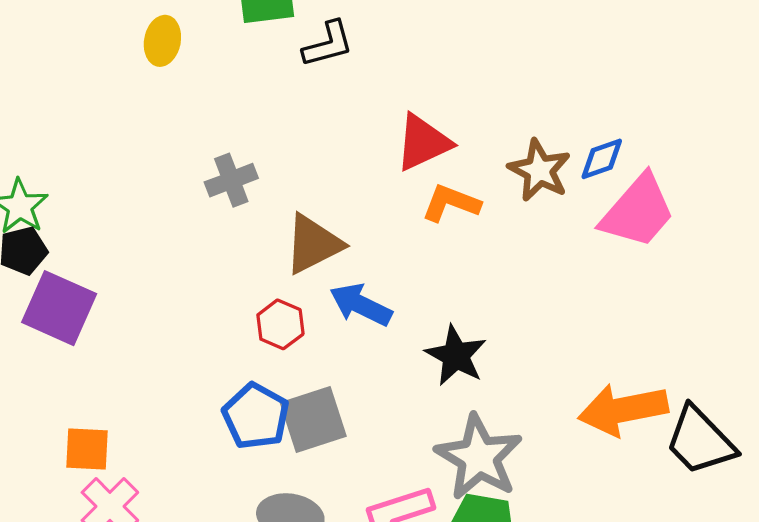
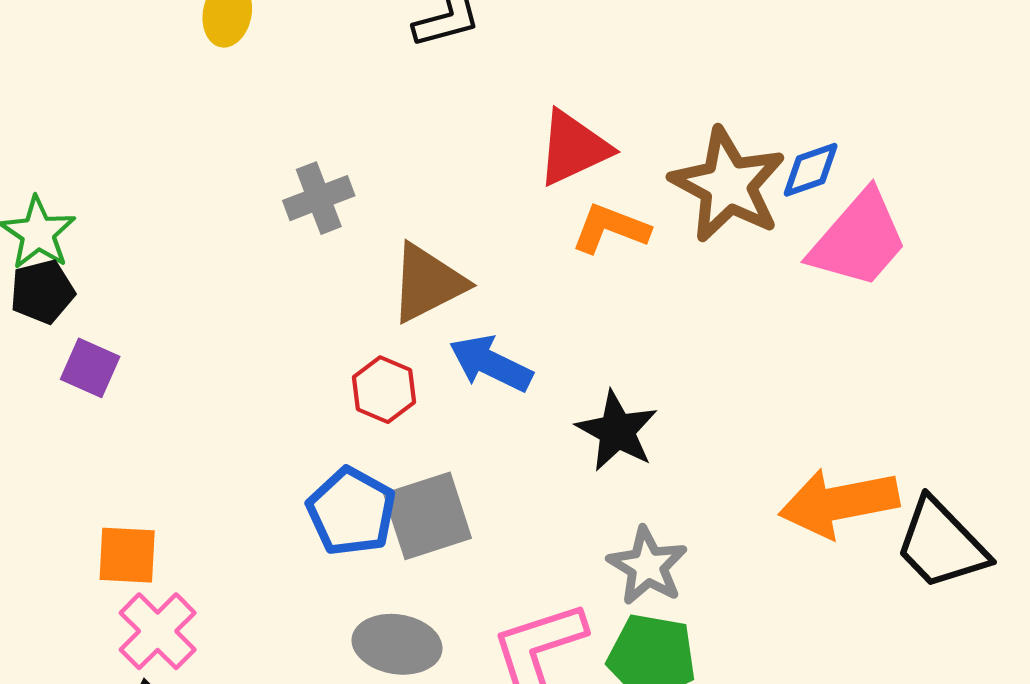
brown star: (539, 170) -> (728, 185), size x1.4
purple square: (59, 308) -> (90, 368), size x0.6
gray star: (479, 457) -> (647, 566), size x0.7

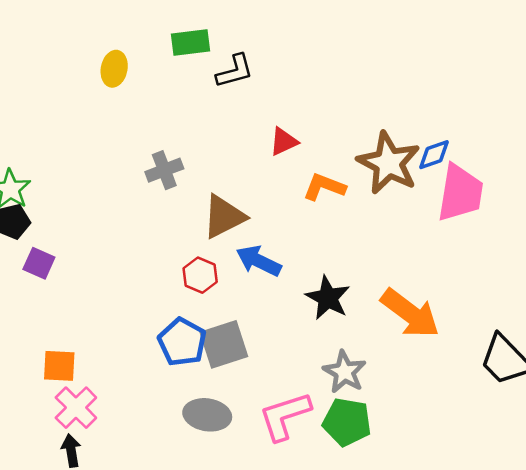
red triangle: (573, 148) -> (284, 142), moved, size x0.7
pink trapezoid: (859, 239) -> (460, 193), turned -32
orange arrow: (839, 503) -> (410, 313), moved, turned -132

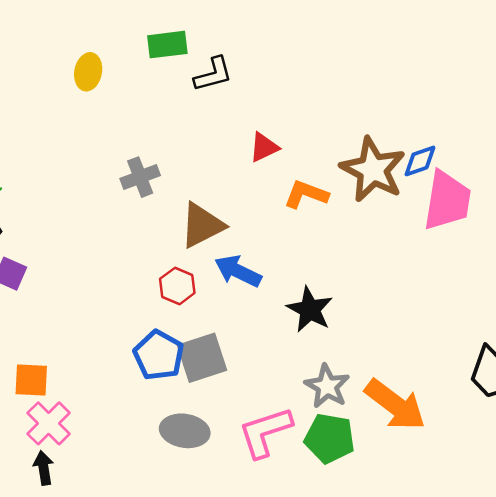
orange arrow: (410, 313) -> (395, 405), moved

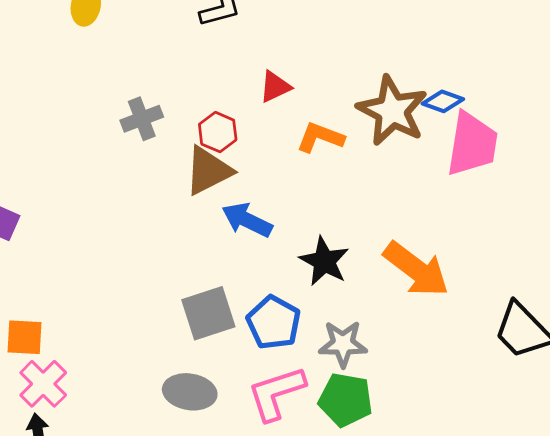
blue diamond: (420, 161) -> (443, 101), turned 39
red hexagon: (177, 286) -> (218, 132), moved
blue pentagon: (159, 355) -> (274, 323), moved
gray star: (327, 386) -> (343, 344), turned -30
orange arrow: (395, 405) -> (416, 269), moved

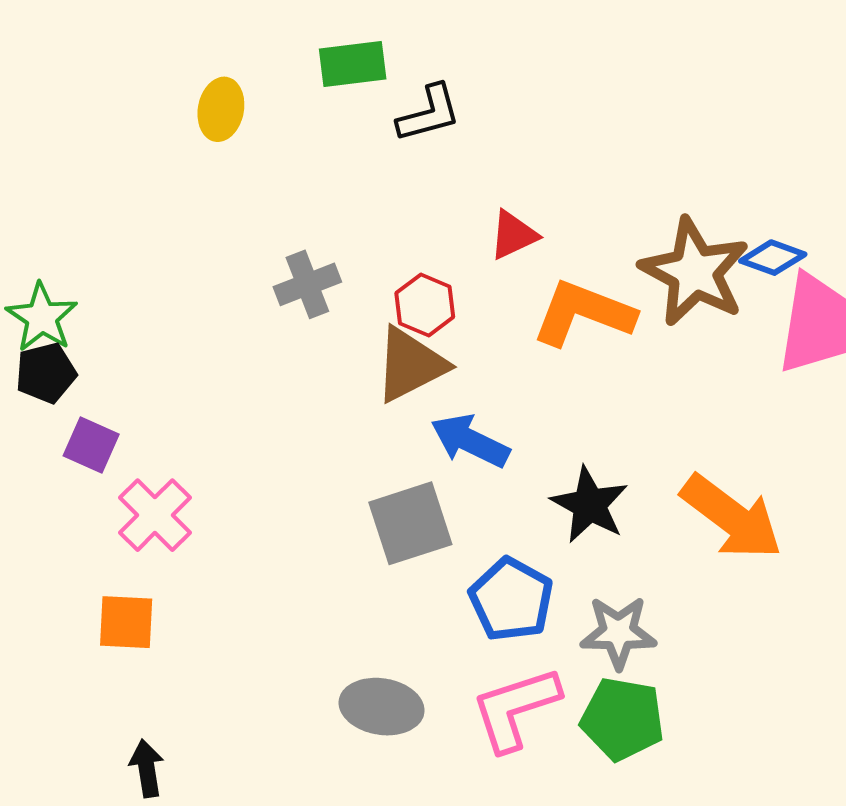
orange L-shape: (320, 137) -> (583, 313), size x1.4
gray square: (208, 313) -> (410, 523), moved
pink cross: (43, 384) -> (155, 515), moved

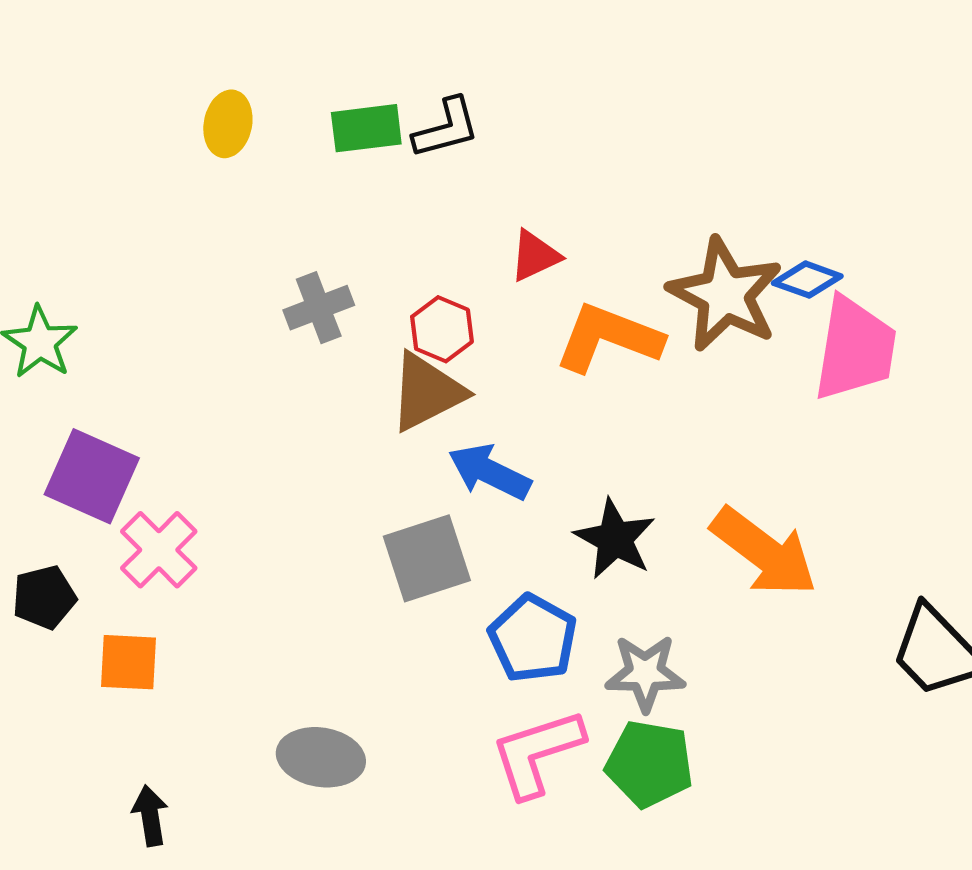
green rectangle: (353, 64) -> (366, 128), moved
black pentagon: (46, 373) -> (44, 597), moved
purple square: (91, 445) -> (92, 476), size x1.6
gray ellipse: (382, 707) -> (321, 757), moved

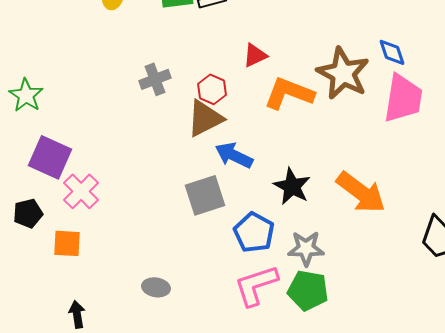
blue diamond: (807, 280) -> (392, 52), moved, turned 52
gray ellipse: (321, 757) -> (156, 287), size x0.7

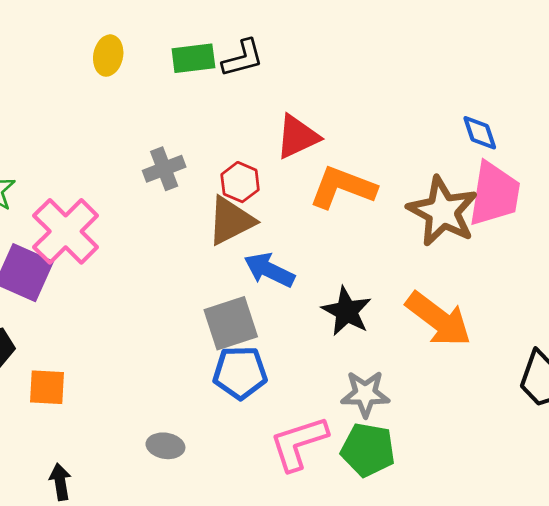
red triangle: (255, 55) -> (297, 137), size x1.4
brown star: (343, 73) -> (443, 211), moved
pink cross: (81, 191) -> (66, 231), moved, size x1.4
blue pentagon: (254, 232) -> (240, 373), moved, turned -30

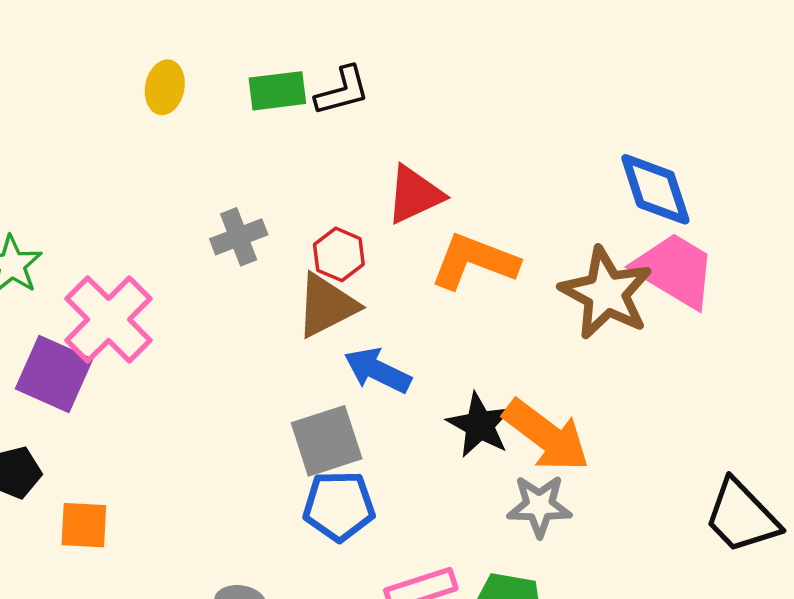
blue diamond: (480, 133) -> (655, 189), size x1.6
pink trapezoid: (494, 194) -> (675, 270), turned -68
orange arrow: (439, 319) -> (546, 436), moved
gray star: (365, 394) -> (539, 506), moved

